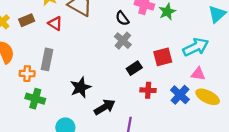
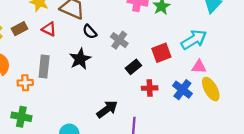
black semicircle: (122, 18) -> (90, 32), moved
black star: (81, 87) -> (80, 59), moved
yellow ellipse: (208, 97) -> (211, 89), turned 40
green cross: (35, 99) -> (21, 117), moved

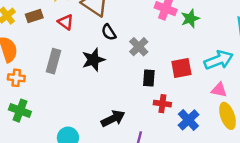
black rectangle: (133, 67) -> (149, 78), turned -56
orange cross: (25, 83) -> (16, 78), moved
blue cross: (182, 90) -> (188, 120), moved

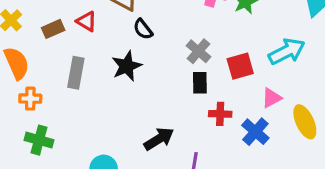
brown rectangle: (34, 16) -> (53, 29), moved
gray cross: (139, 47) -> (198, 51), moved
pink triangle: (219, 90) -> (272, 98), moved, turned -35

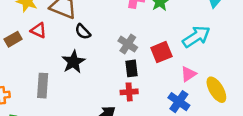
gray rectangle: (76, 73) -> (43, 86), moved
red cross: (220, 114) -> (129, 92), moved

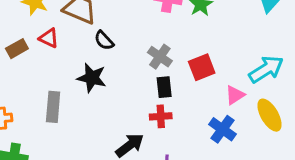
cyan arrow: (196, 37) -> (266, 69), moved
black star: (73, 62) -> (92, 78), turned -30

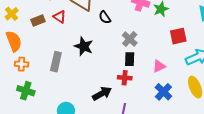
black semicircle: (104, 40) -> (105, 17), moved
red square: (202, 67) -> (178, 36), moved
pink triangle: (235, 95) -> (159, 66), moved

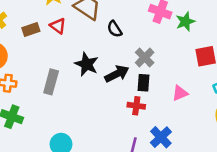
blue cross: (163, 92) -> (161, 137), moved
black arrow: (102, 93) -> (117, 74), moved

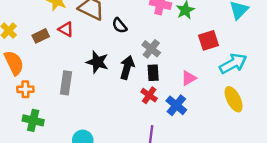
black arrow: (117, 74) -> (127, 67), turned -40
red cross: (136, 106) -> (149, 95), turned 35
blue cross: (161, 137) -> (176, 105), moved

